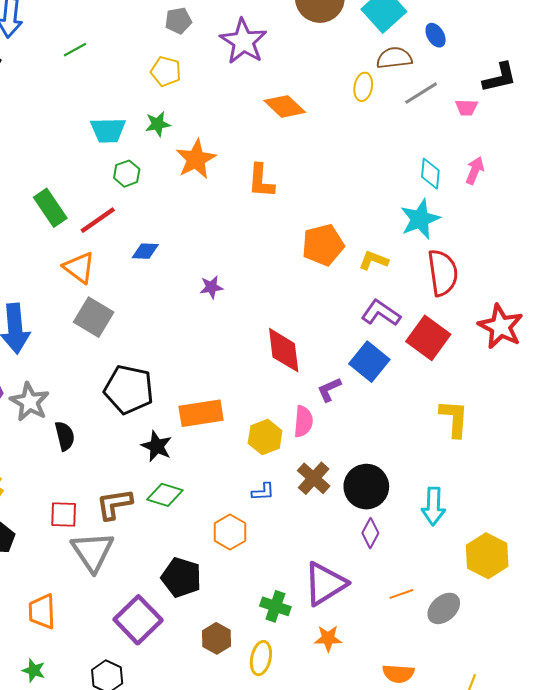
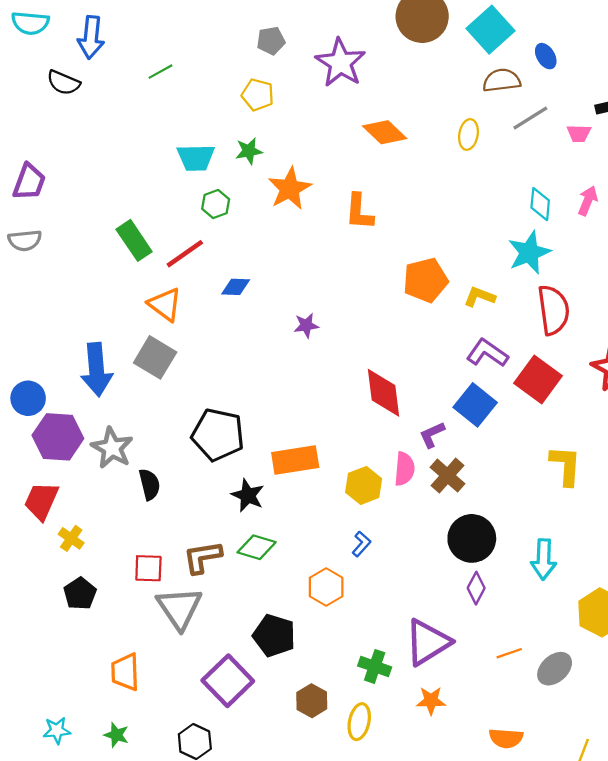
yellow ellipse: (363, 87) -> (468, 134), moved
gray square: (94, 317) -> (155, 357), moved
brown cross: (314, 478) -> (448, 476), moved
blue L-shape: (263, 492) -> (361, 544), turned -45

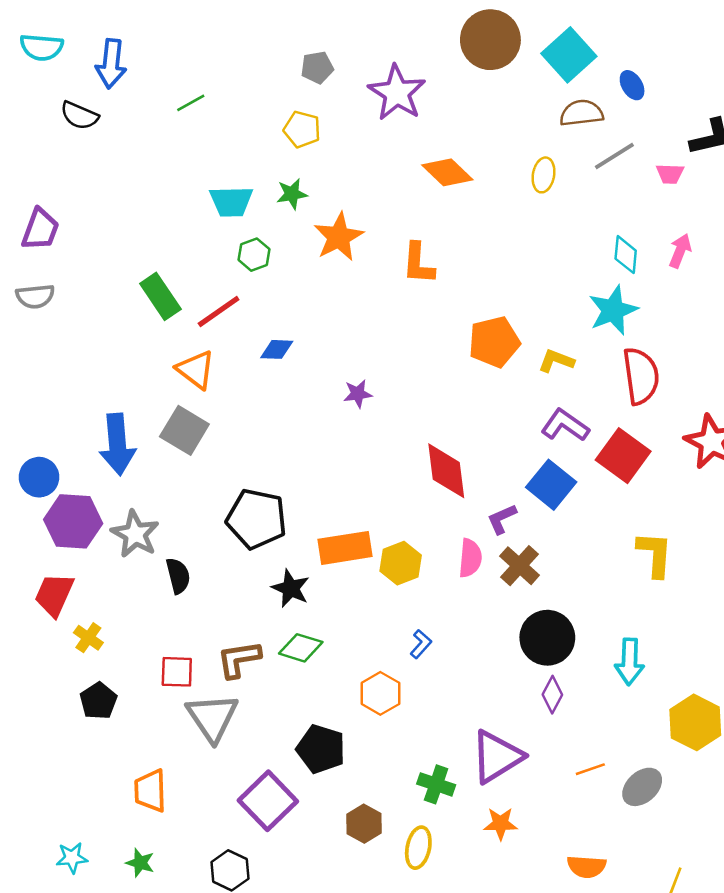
yellow hexagon: (364, 485) -> (401, 563), moved

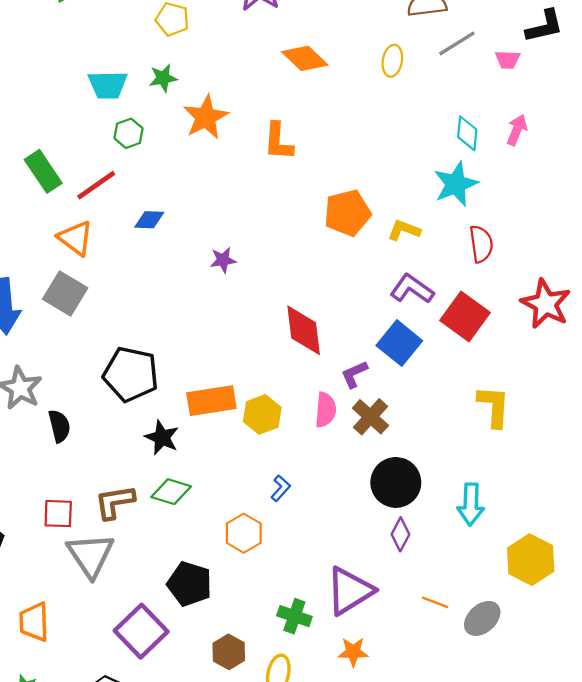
red semicircle: (641, 376) -> (481, 244), size x0.7
orange line: (590, 769) -> (435, 602), turned 40

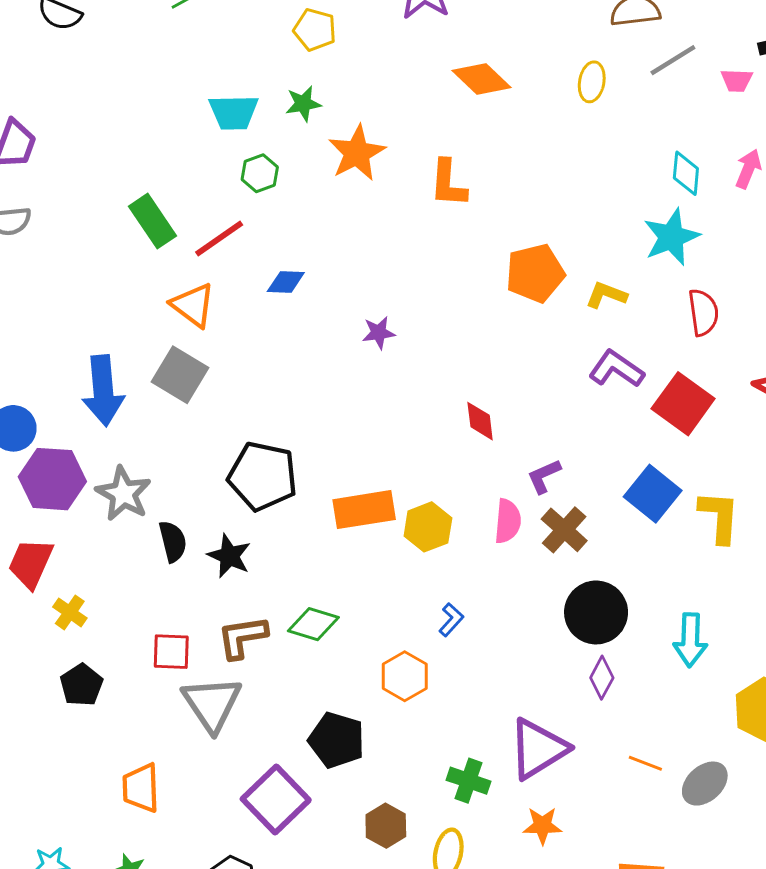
red diamond: (304, 330) -> (480, 421), size x0.6
blue square: (399, 343) -> (653, 494), moved
black star: (162, 438) -> (229, 556), moved

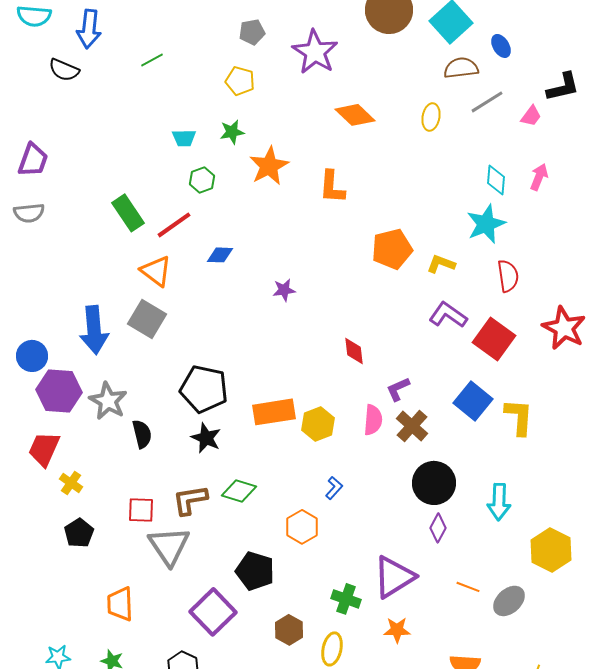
pink trapezoid: (737, 80) -> (531, 116), turned -55
cyan trapezoid: (234, 112) -> (184, 138), size x0.7
black star: (229, 556) -> (206, 438), moved

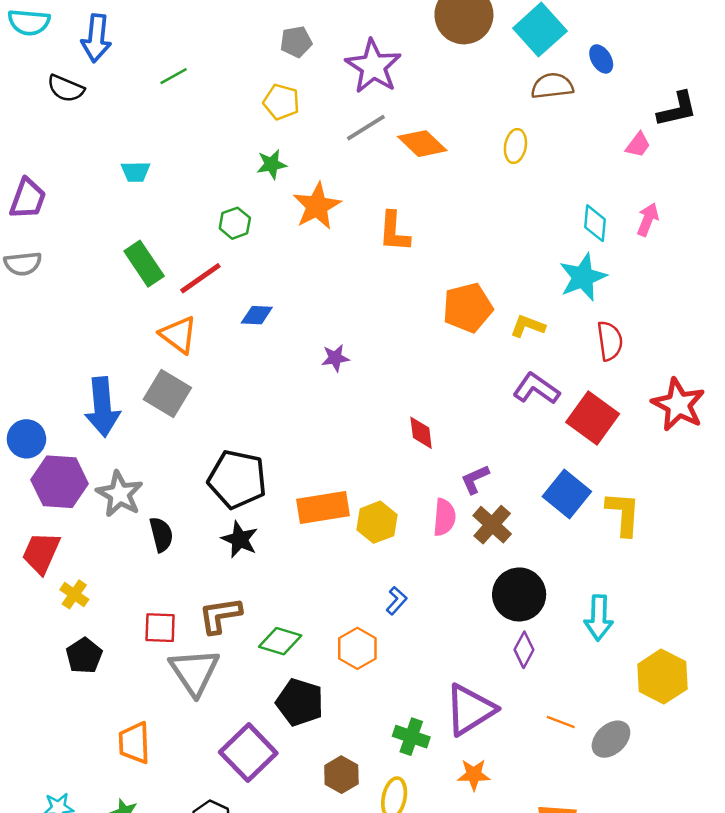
gray line: (487, 102) -> (366, 128), moved
cyan trapezoid: (184, 138) -> (136, 172), moved
green diamond: (239, 491) -> (280, 641), moved

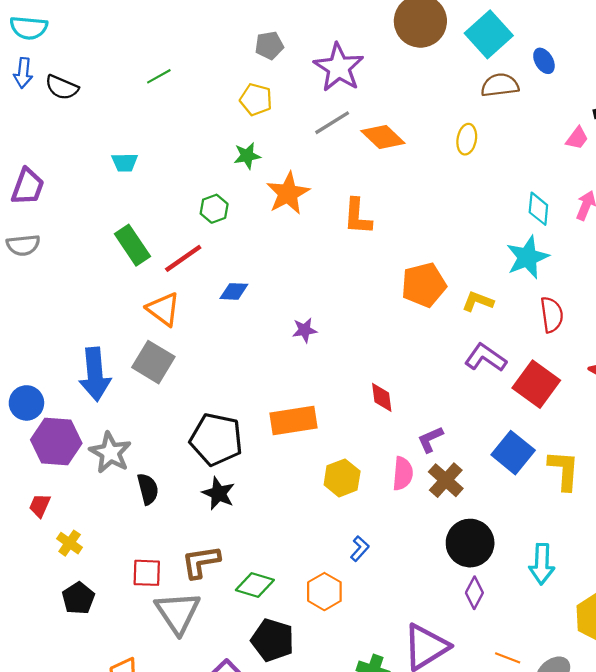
blue arrow: (96, 38) -> (23, 73), moved, size x0.7
orange rectangle: (323, 507) -> (293, 421), moved
red trapezoid: (41, 553) -> (40, 506), size x0.6

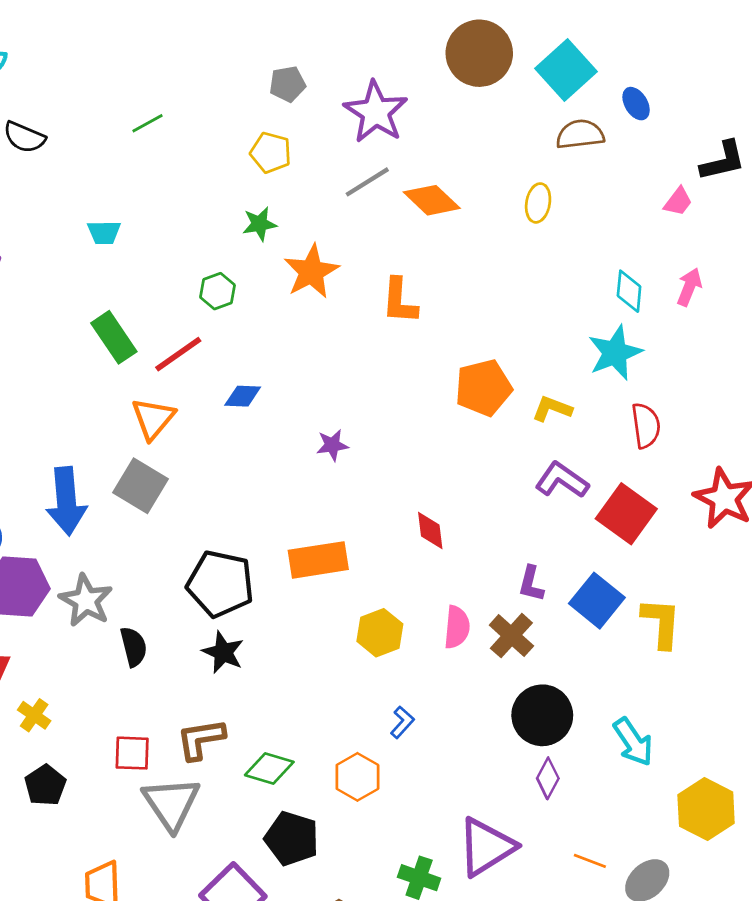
orange triangle: (163, 309) -> (153, 419), turned 33
purple L-shape: (430, 439) -> (531, 584), moved, turned -52
cyan arrow: (542, 564) -> (633, 742), turned -36

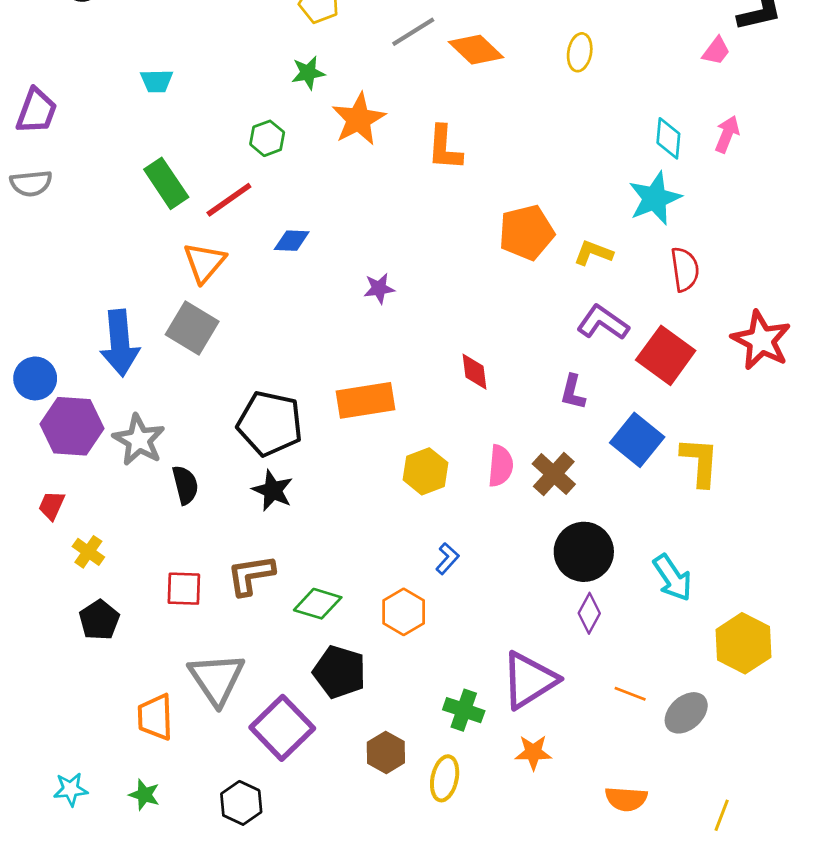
purple L-shape: (531, 584) -> (573, 392), moved
gray triangle: (171, 803) -> (217, 679), moved

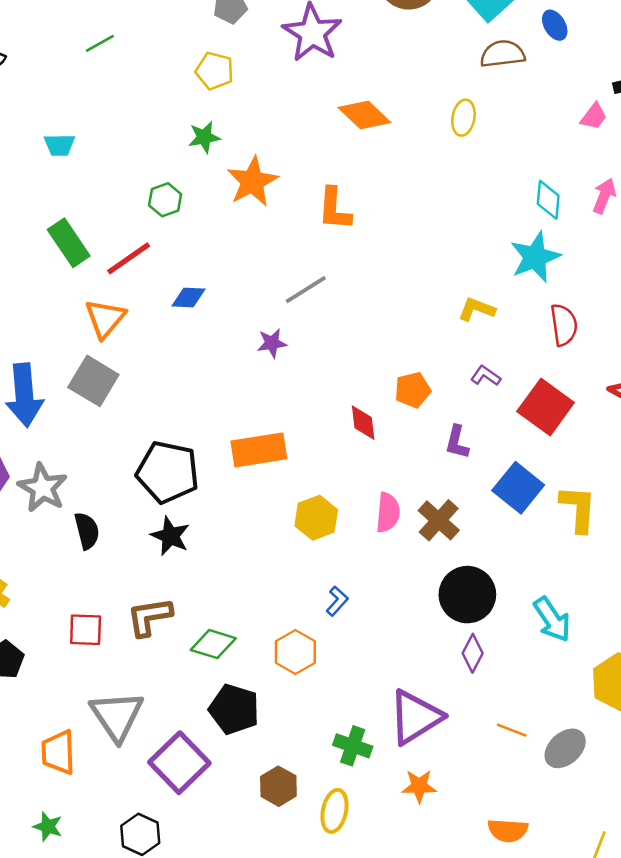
gray line: (413, 32) -> (306, 290), moved
orange pentagon: (526, 232) -> (413, 390), moved, size x0.7
purple L-shape: (603, 323) -> (486, 376), size x0.6

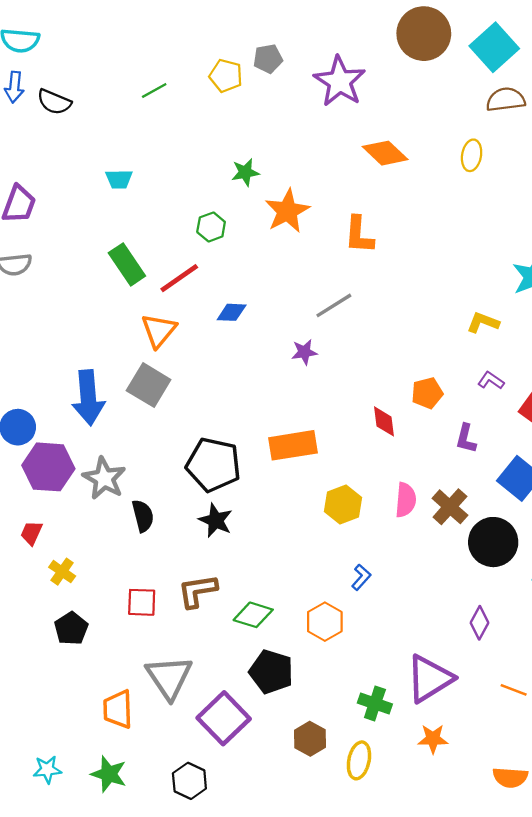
yellow pentagon: (215, 71) -> (226, 76), moved
black circle: (467, 595) -> (493, 542), moved
green star: (48, 827) -> (109, 774), size x1.4

